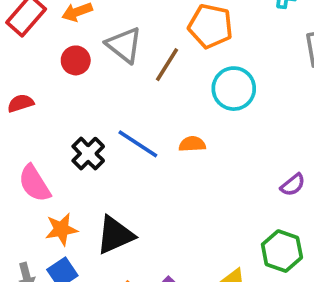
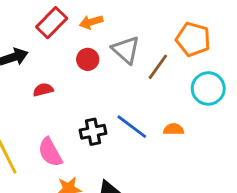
black cross: (88, 154) -> (93, 132), turned 30

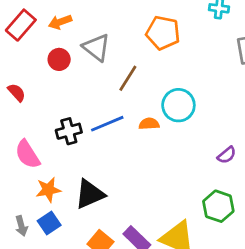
brown line: (158, 67) -> (128, 78), moved
cyan circle: (208, 88) -> (178, 105), moved
red semicircle: (43, 90) -> (17, 92), turned 66
blue line: (132, 127) -> (107, 124), turned -56

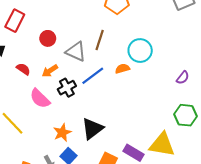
orange arrow: (60, 22) -> (50, 71), moved
gray triangle: (96, 47) -> (76, 52), moved
pink semicircle: (27, 154) -> (40, 99), moved

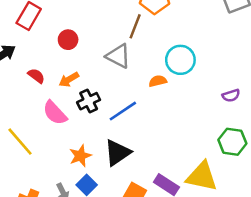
brown line: (100, 40) -> (135, 26), moved
gray triangle: (76, 52) -> (118, 56), moved
blue line: (93, 76) -> (123, 111), moved
purple semicircle: (183, 78) -> (231, 95), turned 32

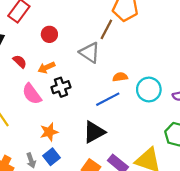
cyan circle: (180, 60) -> (149, 90), moved
blue line: (123, 111) -> (108, 99), moved
black triangle: (117, 153) -> (94, 132), moved

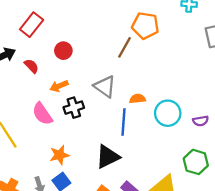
gray triangle: (90, 53) -> (105, 86), moved
red semicircle: (20, 61) -> (31, 66), moved
blue line: (108, 99) -> (123, 122), turned -60

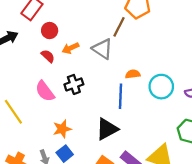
red circle: (63, 51) -> (50, 31), moved
red semicircle: (31, 66) -> (48, 56), moved
orange arrow: (59, 86) -> (70, 48), moved
gray triangle: (105, 86) -> (102, 49), moved

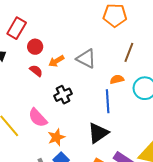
brown line: (119, 27) -> (129, 52), moved
pink semicircle: (45, 91) -> (38, 118), moved

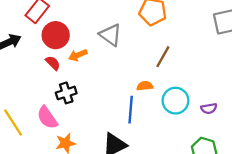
red circle: (35, 47) -> (56, 35), size x1.5
gray triangle: (86, 59) -> (111, 35), moved
black cross: (63, 95) -> (66, 93), moved

